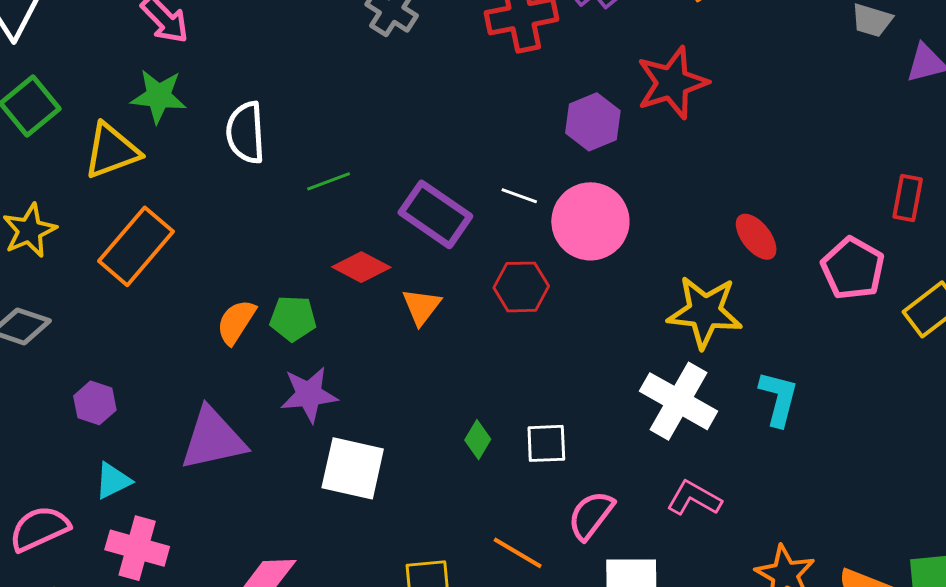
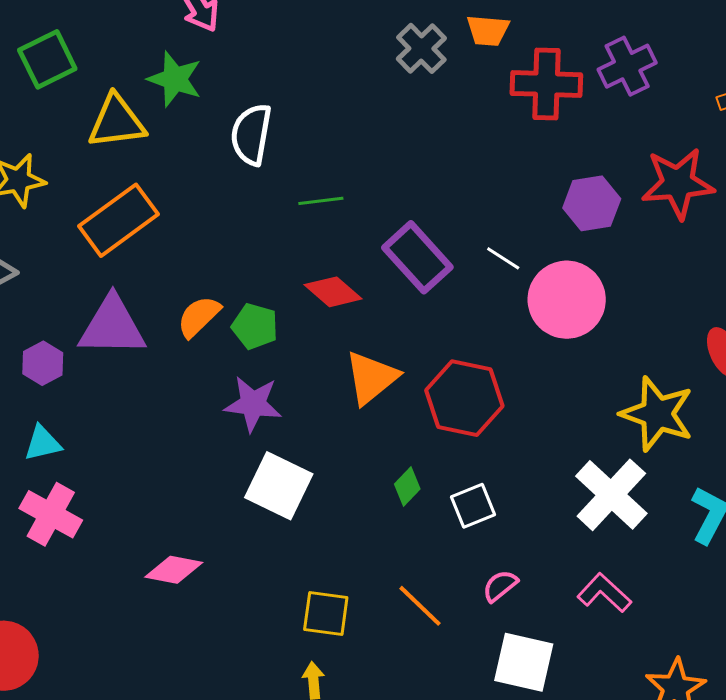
red hexagon: (521, 287) -> (464, 398), moved, size x1.4
orange triangle: (421, 307) -> (371, 378), moved, size x1.4
purple triangle: (213, 439) -> (112, 326), moved
white square: (546, 443) -> (473, 506), turned -33
pink semicircle: (591, 515) -> (500, 586), size x0.7

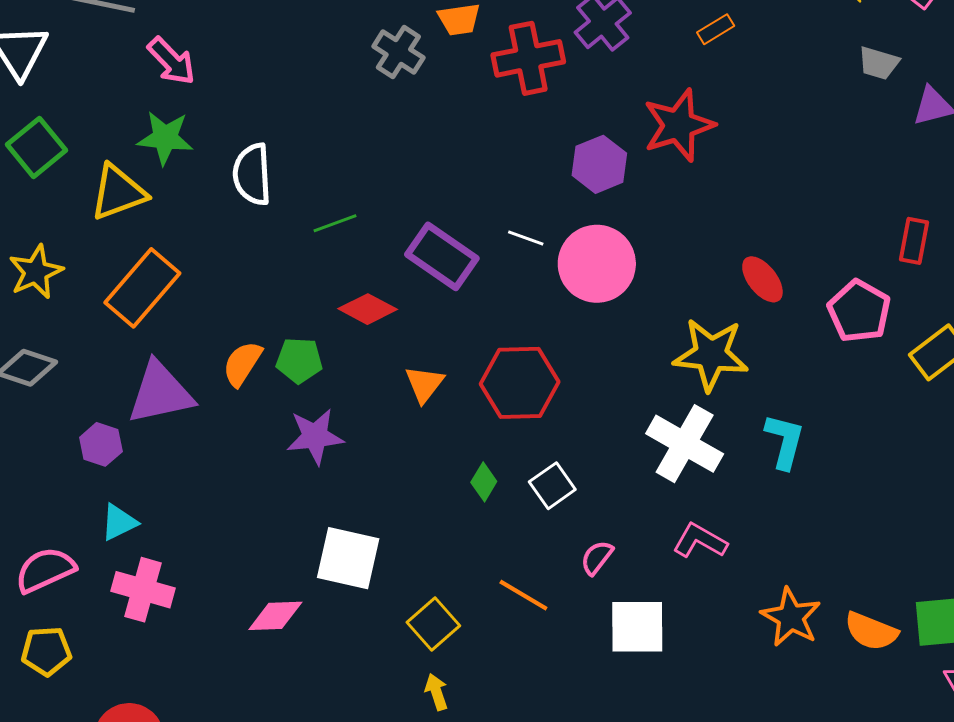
orange triangle: (371, 378) -> (424, 384), size x0.7
white square: (279, 486) -> (348, 558), moved
yellow square: (326, 614) -> (433, 624), turned -36

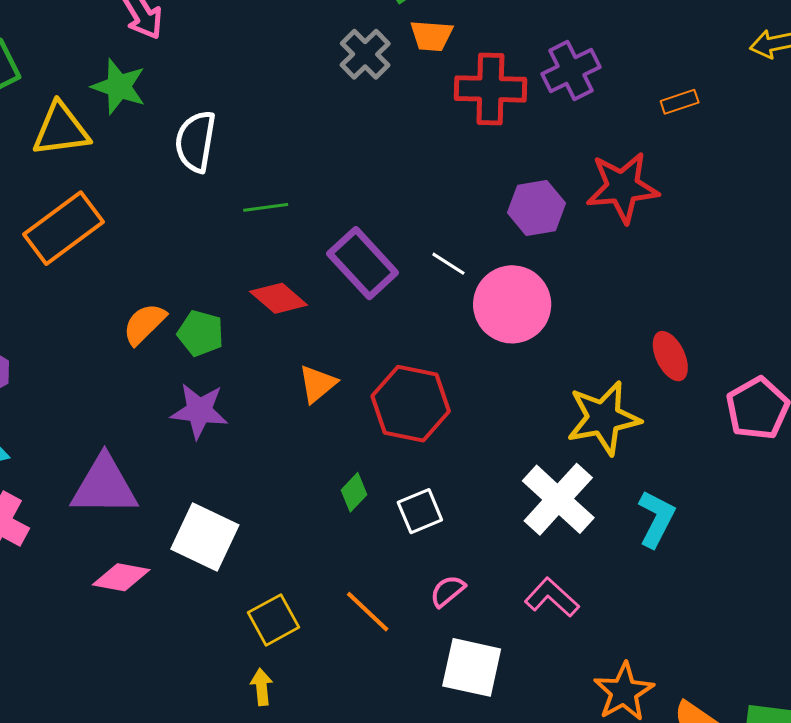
yellow star: (711, 354) -> (604, 418), turned -30
purple triangle: (160, 393) -> (104, 486), moved

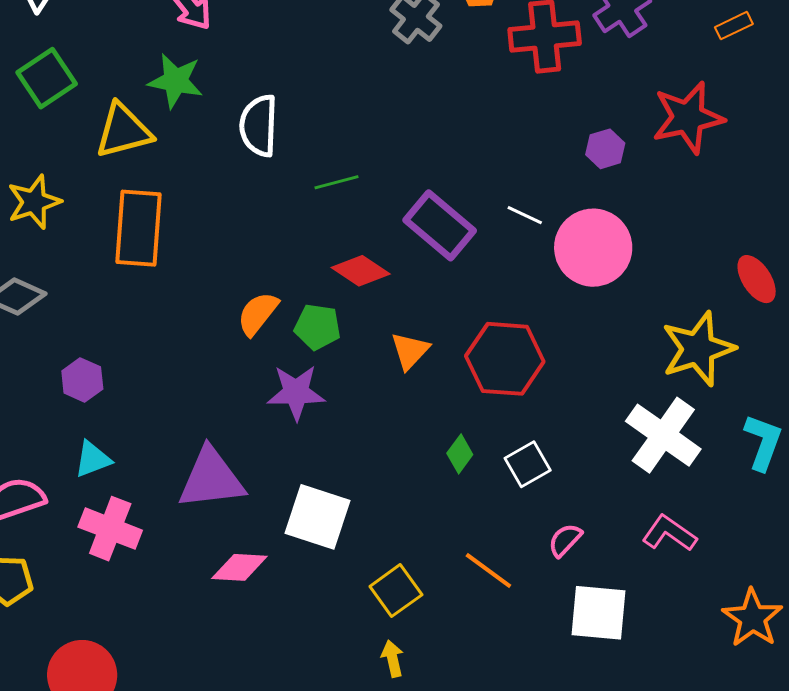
purple hexagon: (537, 208) -> (605, 149), size x0.7
orange rectangle: (64, 228) -> (138, 228), turned -42
orange semicircle: (144, 324) -> (258, 314), moved
green pentagon: (201, 333) -> (317, 327), moved

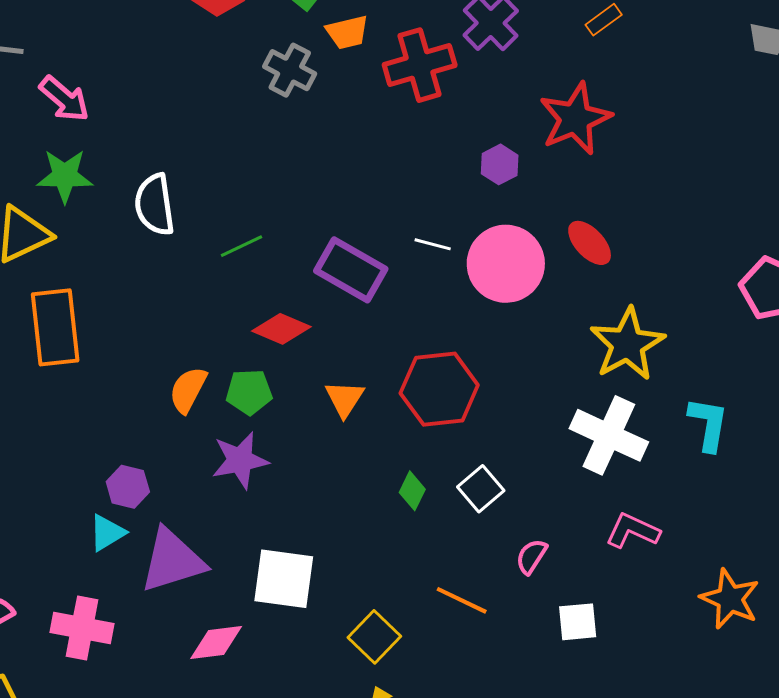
red ellipse: (757, 279) -> (590, 243), moved
purple hexagon: (82, 380) -> (128, 487), moved
cyan triangle: (93, 459) -> (107, 533), moved
white square: (599, 613) -> (578, 622), size x0.7

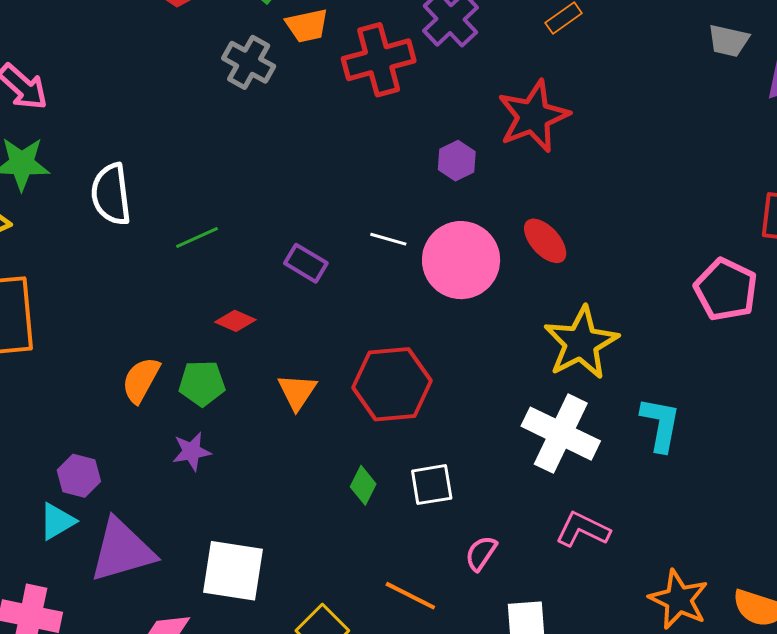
purple rectangle: (351, 270) -> (306, 263), size x0.6
red diamond: (281, 329) -> (235, 321), size x0.7
purple star: (240, 460) -> (192, 451), size x0.7
white square: (481, 489) -> (432, 485), turned 30

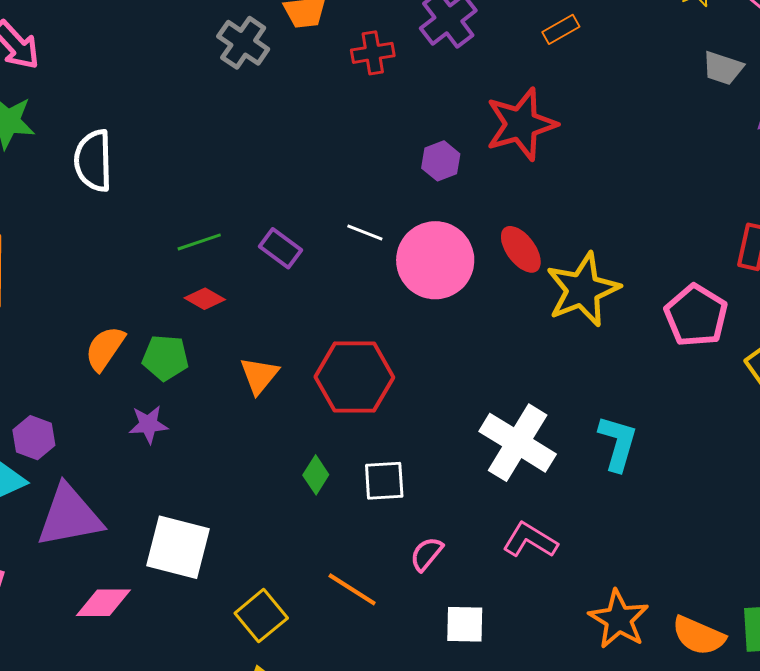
red cross: (379, 60) -> (373, 53), size x0.6
green line: (197, 237) -> (199, 242), moved
yellow star: (581, 343) -> (583, 290), moved

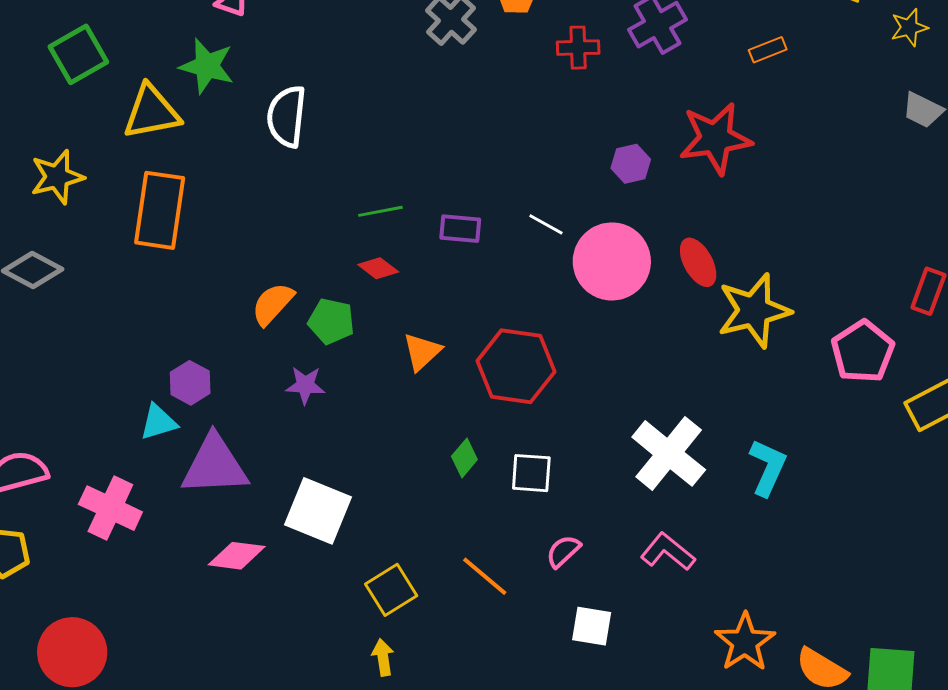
purple rectangle: (281, 248) -> (460, 229), turned -39

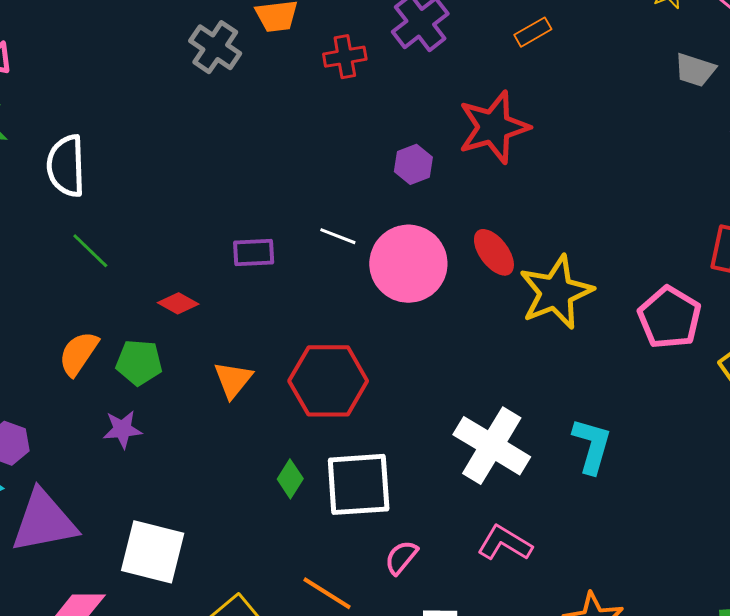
green line: (380, 211) -> (90, 251), moved, turned 63
white square: (531, 473) -> (359, 484), size x1.6

